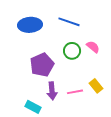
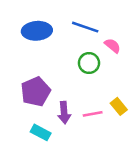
pink semicircle: (93, 47) -> (113, 46), moved
purple pentagon: (42, 65) -> (36, 92), moved

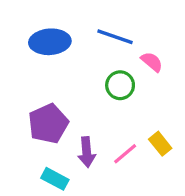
pink line: (93, 114) -> (125, 154), turned -30

